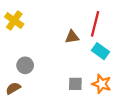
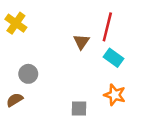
brown triangle: (72, 37) -> (81, 42), turned -48
gray square: (75, 84) -> (79, 108), moved

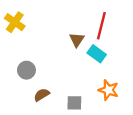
cyan rectangle: (113, 58) -> (97, 54), moved
brown semicircle: (15, 100) -> (42, 95), moved

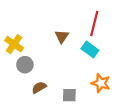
yellow cross: (15, 22) -> (14, 44), moved
brown triangle: (77, 40) -> (62, 37), moved

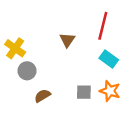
cyan rectangle: (90, 50) -> (109, 59), moved
gray square: (69, 95) -> (84, 92), moved

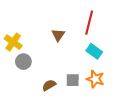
brown semicircle: (42, 96) -> (49, 85), moved

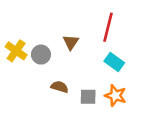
gray circle: (23, 62) -> (41, 55), moved
brown semicircle: (49, 85) -> (60, 87), moved, turned 48

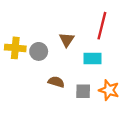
yellow cross: (16, 51) -> (15, 48), turned -30
cyan rectangle: (114, 62) -> (93, 58), moved, turned -36

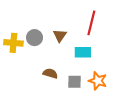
gray circle: (39, 51) -> (35, 38), moved

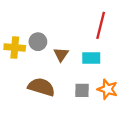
brown triangle: (60, 35) -> (61, 54), moved
brown semicircle: (50, 73) -> (41, 87), moved, size x1.6

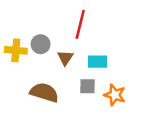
red line: (101, 25) -> (80, 24), moved
gray square: (82, 90) -> (88, 86), moved

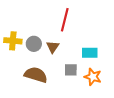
gray circle: (41, 44) -> (34, 44), moved
cyan rectangle: (97, 62) -> (90, 53), moved

